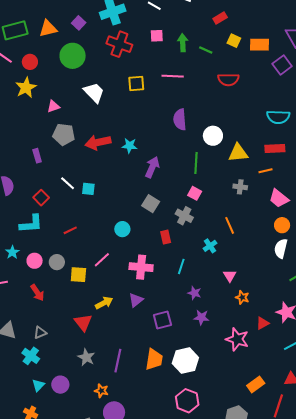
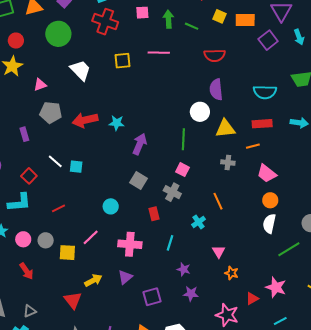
purple semicircle: (180, 120) -> (216, 89), moved

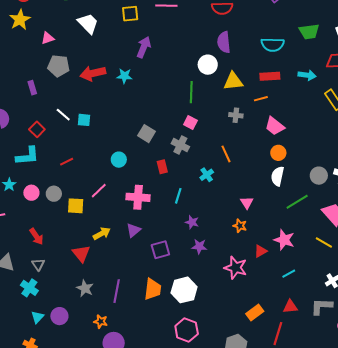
purple arrow: (140, 144) -> (144, 47), moved
pink triangle: (219, 252) -> (247, 203), moved
red arrow: (26, 271) -> (36, 236), moved
gray triangle: (30, 311) -> (38, 264), turned -40

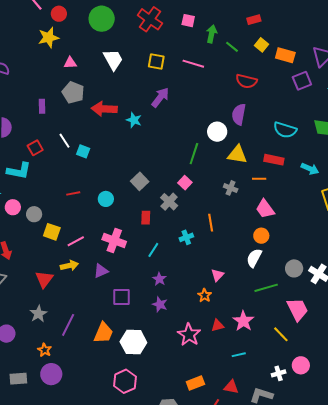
red line: (67, 162) -> (73, 193), moved
pink line: (99, 191) -> (76, 241), moved

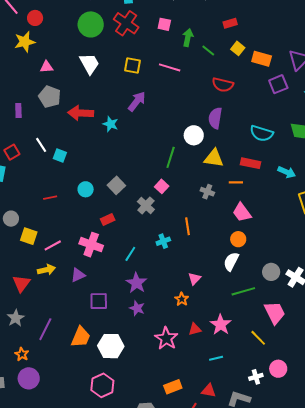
green circle: (102, 19) -> (91, 24), moved
cyan circle: (106, 199) -> (86, 189), moved
red rectangle: (146, 218) -> (108, 220), moved, turned 64
purple star: (159, 279) -> (136, 283), size x1.5

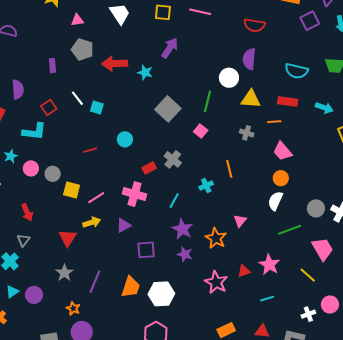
gray square: (116, 185) -> (168, 109), moved, size x1.4
gray cross: (146, 206) -> (173, 159), moved
orange star: (182, 299) -> (216, 238), moved, size x1.5

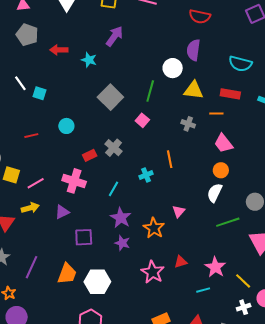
red arrow: (115, 64) -> (59, 50), size x0.7
pink star: (269, 265) -> (215, 267), moved
yellow line: (308, 275) -> (243, 281), moved

